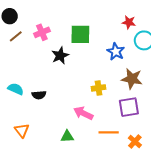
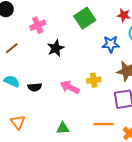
green square: (80, 34) -> (85, 18), moved, turned -35
brown line: (16, 36) -> (12, 48), moved
blue star: (116, 52) -> (111, 44), turned -30
pink arrow: (83, 113) -> (70, 87), moved

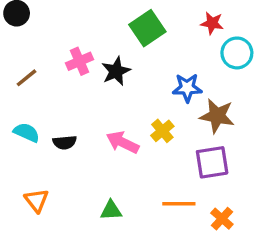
pink cross: (38, 25) -> (80, 61), moved
blue star: (111, 44) -> (187, 88), moved
black star: (56, 48) -> (116, 71), moved
yellow cross: (94, 80) -> (162, 131), turned -32

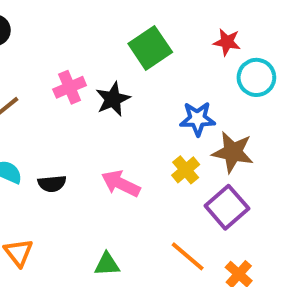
yellow cross: (162, 131) -> (186, 170), moved
purple square: (212, 162) -> (227, 207), turned -32
orange line: (179, 204) -> (188, 256), turned 40

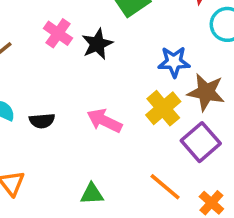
pink cross: (70, 87) -> (58, 33), turned -32
yellow cross: (186, 170) -> (163, 108), size x1.4

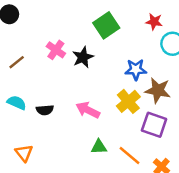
purple square: (201, 142) -> (154, 125), turned -30
green triangle: (92, 194) -> (99, 147), moved

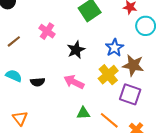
black star: (83, 57) -> (76, 50), moved
blue star: (136, 70) -> (114, 48), turned -30

